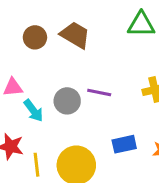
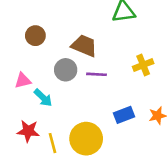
brown trapezoid: (75, 35) -> (84, 46), moved
gray circle: (67, 101) -> (66, 70), moved

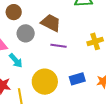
gray circle: (66, 70) -> (26, 33), moved
yellow circle: (86, 139) -> (45, 82), moved

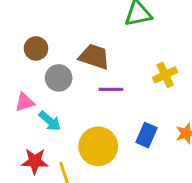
blue rectangle: (77, 79) -> (146, 135), turned -42

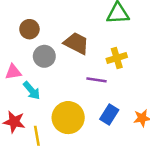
yellow cross: (165, 75) -> (117, 58), moved
purple line: (111, 89) -> (97, 80), moved

